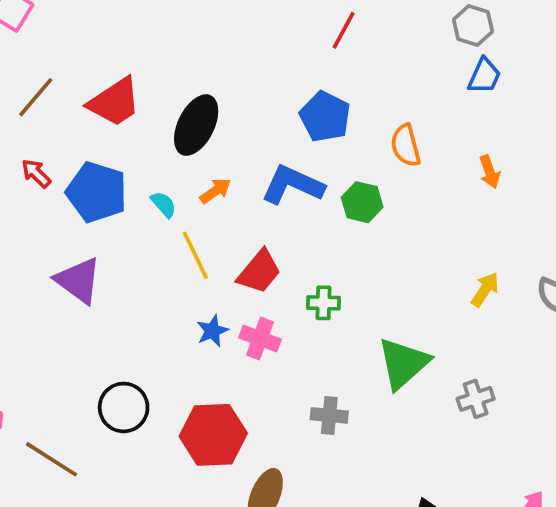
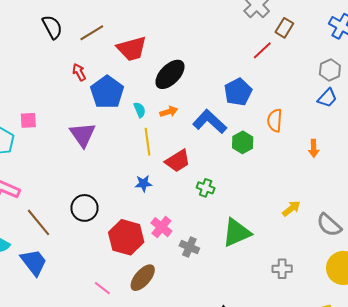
pink cross: (260, 338) -> (161, 227), moved
gray cross: (476, 399) -> (282, 269), moved

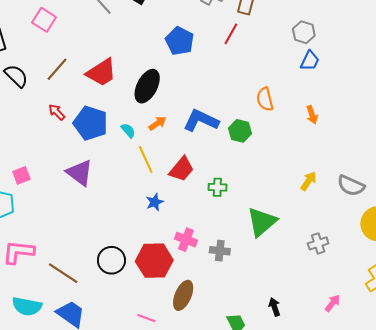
blue pentagon: (238, 92) -> (180, 41), moved
black circle: (85, 208) -> (111, 260), moved

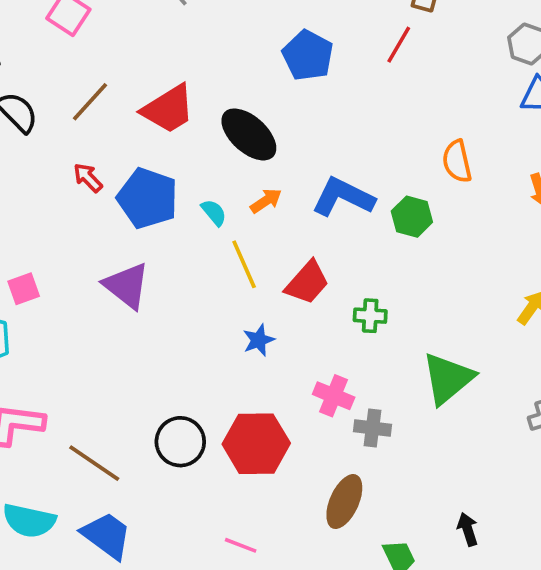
black ellipse: (147, 86) -> (249, 134), turned -76
pink cross: (186, 240) -> (334, 396), moved
brown ellipse: (183, 295) -> (344, 502), moved

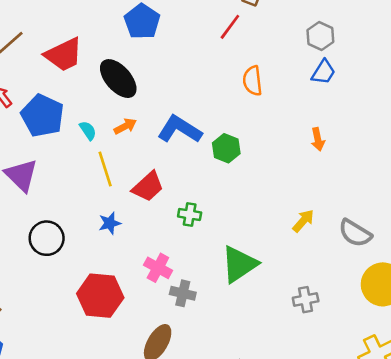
blue pentagon: (308, 55) -> (142, 21), moved
orange semicircle: (457, 161) -> (253, 81), moved
black circle: (180, 442) -> (47, 238), moved

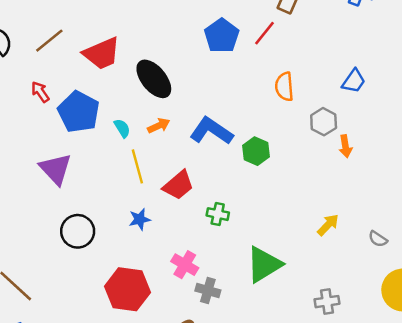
blue pentagon: (142, 21) -> (222, 36), moved
gray hexagon: (320, 36) -> (324, 122), moved
gray semicircle: (355, 233) -> (378, 239), size x0.6

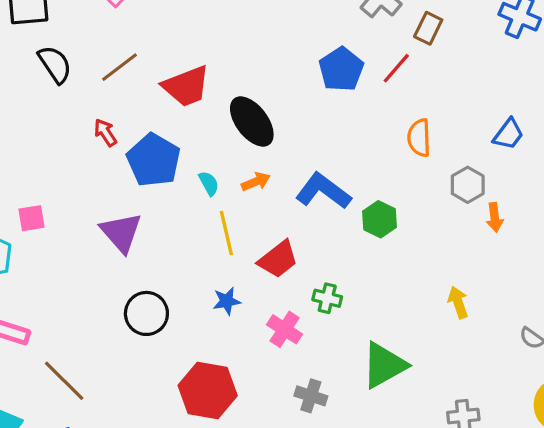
yellow arrow: (328, 225) -> (458, 302), moved, turned -65
pink cross: (185, 265) -> (285, 329), moved

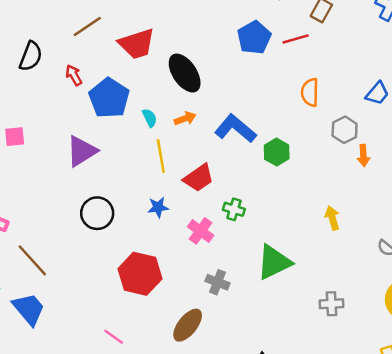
black semicircle: (55, 64) -> (31, 56), moved, turned 52
red line: (396, 68) -> (296, 39), turned 30
purple triangle: (121, 232) -> (82, 151), turned 36

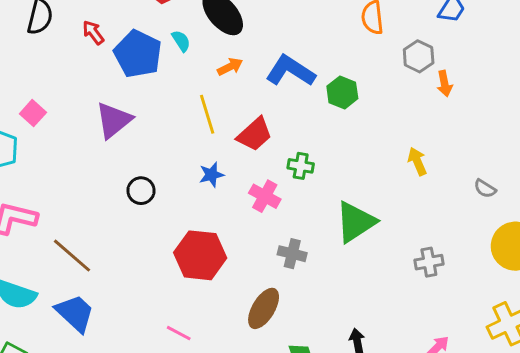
cyan semicircle: (150, 118) -> (181, 41), moved
pink square: (15, 137) -> (33, 113), turned -35
black circle: (97, 213) -> (141, 191), size x0.7

